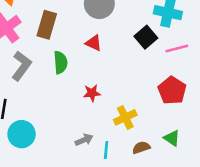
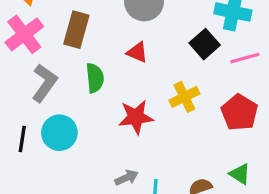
red star: (92, 93) -> (136, 117), size x1.5
yellow cross: (125, 117) -> (184, 97), moved
cyan circle: (22, 134) -> (59, 133), moved

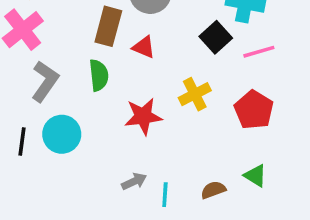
brown rectangle: (76, 30) -> (108, 26), moved

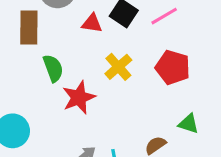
red triangle: (144, 47) -> (92, 23), moved
green semicircle: (99, 75) -> (53, 68), moved

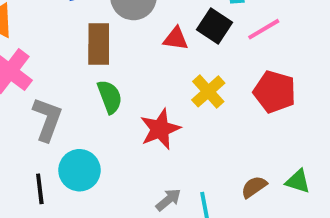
green semicircle: (53, 68) -> (110, 97), moved
green triangle: (189, 124) -> (298, 181), moved

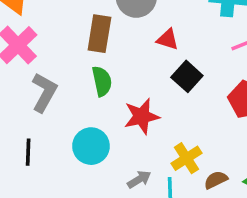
black square: (214, 26) -> (187, 76), moved
yellow cross: (208, 91) -> (187, 158), moved
cyan circle: (79, 170) -> (91, 146), moved

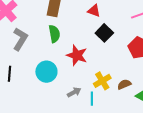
red star: (142, 116) -> (77, 55), turned 30
brown semicircle: (216, 180) -> (124, 84), moved

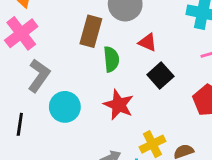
green semicircle: (54, 34) -> (111, 59), moved
cyan circle: (46, 72) -> (65, 107), moved

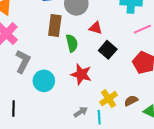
black line: (20, 124) -> (13, 108), moved

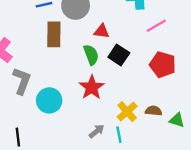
green semicircle: (72, 43) -> (91, 55), moved
red star: (81, 74) -> (92, 87), turned 30
brown semicircle: (131, 101) -> (154, 111), turned 40

